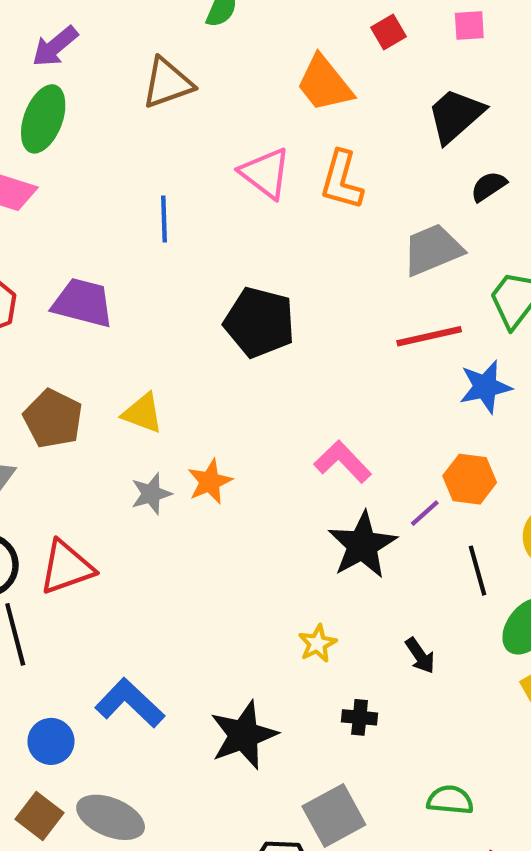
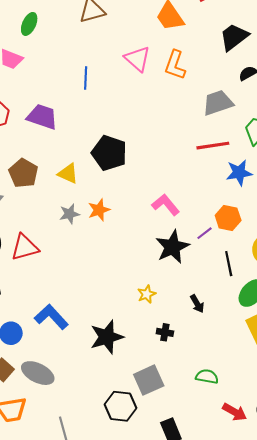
green ellipse: (43, 119) -> (29, 24), size x0.7
black pentagon: (260, 322) -> (109, 153), moved

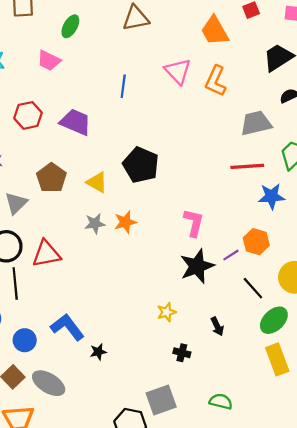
pink L-shape: (166, 205) -> (194, 223), turned 48
black line: (229, 264) -> (253, 288), turned -35
black star: (107, 337) -> (98, 352), moved, size x0.5

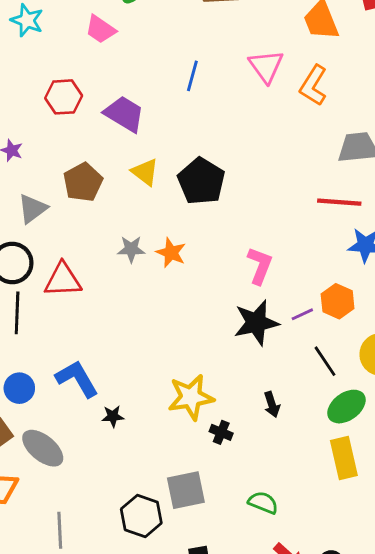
yellow triangle: (97, 182) -> (145, 172), moved
orange star: (125, 222) -> (171, 253), turned 30
yellow star: (167, 312) -> (191, 397), moved, size x1.8

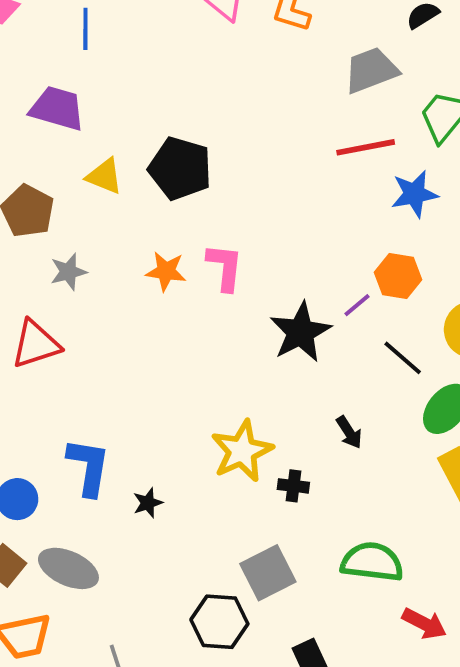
blue line: (192, 76) -> (85, 29), moved
gray star: (131, 249) -> (68, 272), moved
pink L-shape: (260, 266) -> (225, 267), moved
blue L-shape: (77, 379) -> (89, 467), turned 54
green semicircle: (263, 503) -> (372, 562), size x1.5

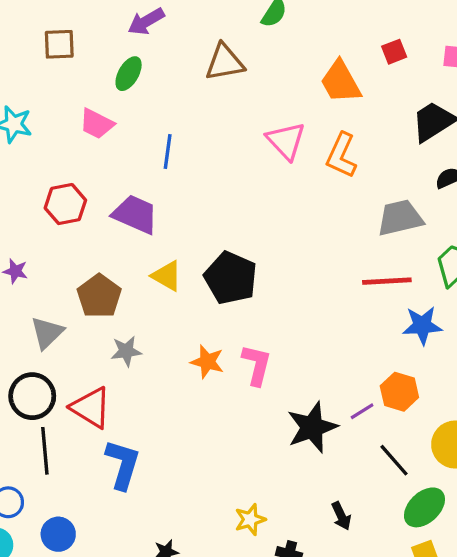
red triangle: (36, 344) -> (91, 408), turned 42
yellow star: (242, 451) -> (250, 519), size x0.6
blue L-shape: (89, 467) -> (123, 464), moved

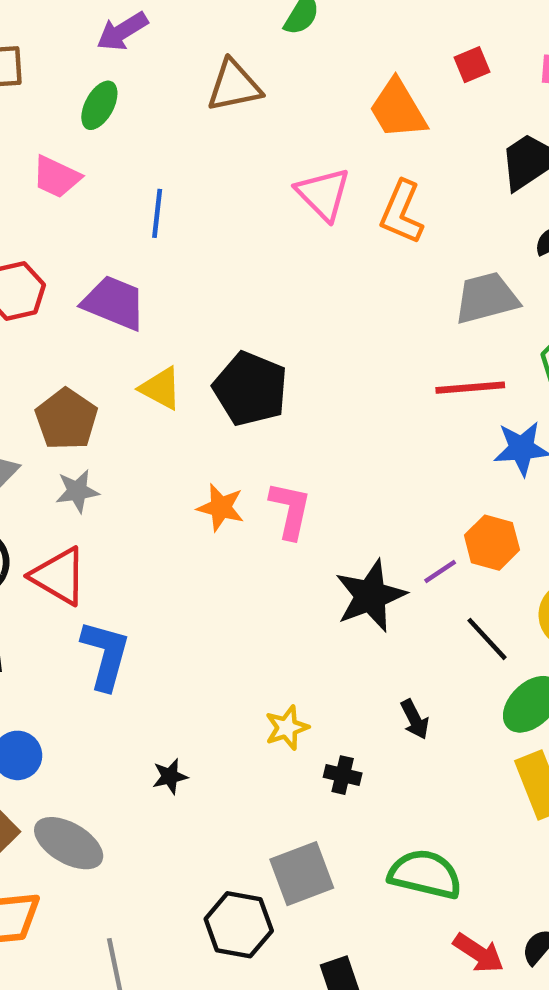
gray star: (126, 351) -> (77, 491), moved

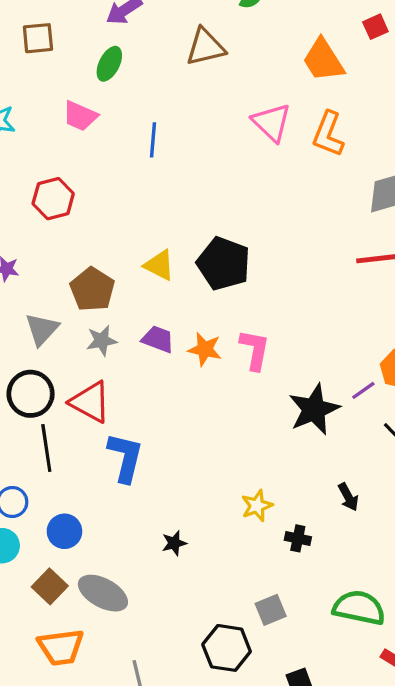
purple trapezoid: (114, 303) -> (158, 339), moved, size x0.7
gray square: (302, 874) -> (271, 610), size x0.7

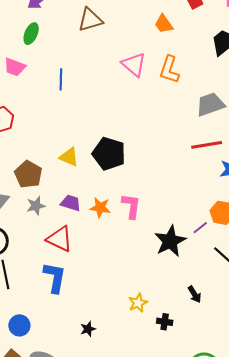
orange trapezoid: (323, 60) -> (164, 24), size x0.7
red triangle: (90, 402) -> (60, 239), moved

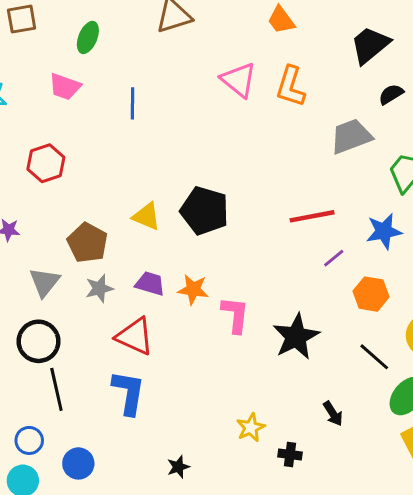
red line: (207, 145) -> (312, 216), moved
pink L-shape: (131, 206) -> (235, 315), moved
purple line: (200, 228) -> (334, 258), moved

